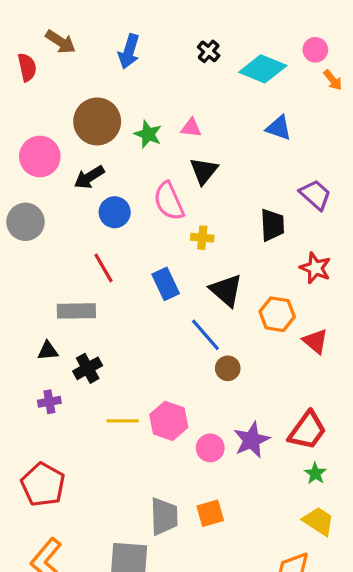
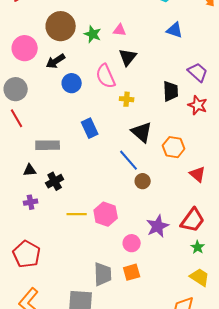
red line: (104, 268) -> (17, 118), moved
red star: (315, 268) -> (198, 105), moved
blue rectangle: (166, 284) -> (90, 128), moved
red triangle: (315, 341) -> (198, 174), moved
pink circle: (210, 448) -> (132, 243), moved

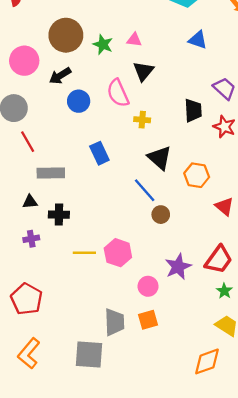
red line: (17, 118) -> (28, 142), moved
black cross: (55, 181) -> (59, 215), turned 30

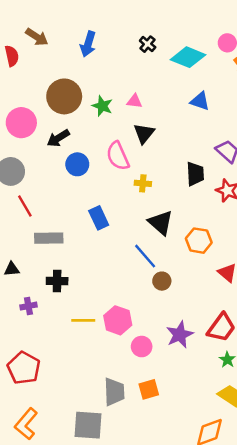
black triangle: (30, 202) -> (12, 269), moved
pink circle: (148, 286) -> (142, 347), moved

